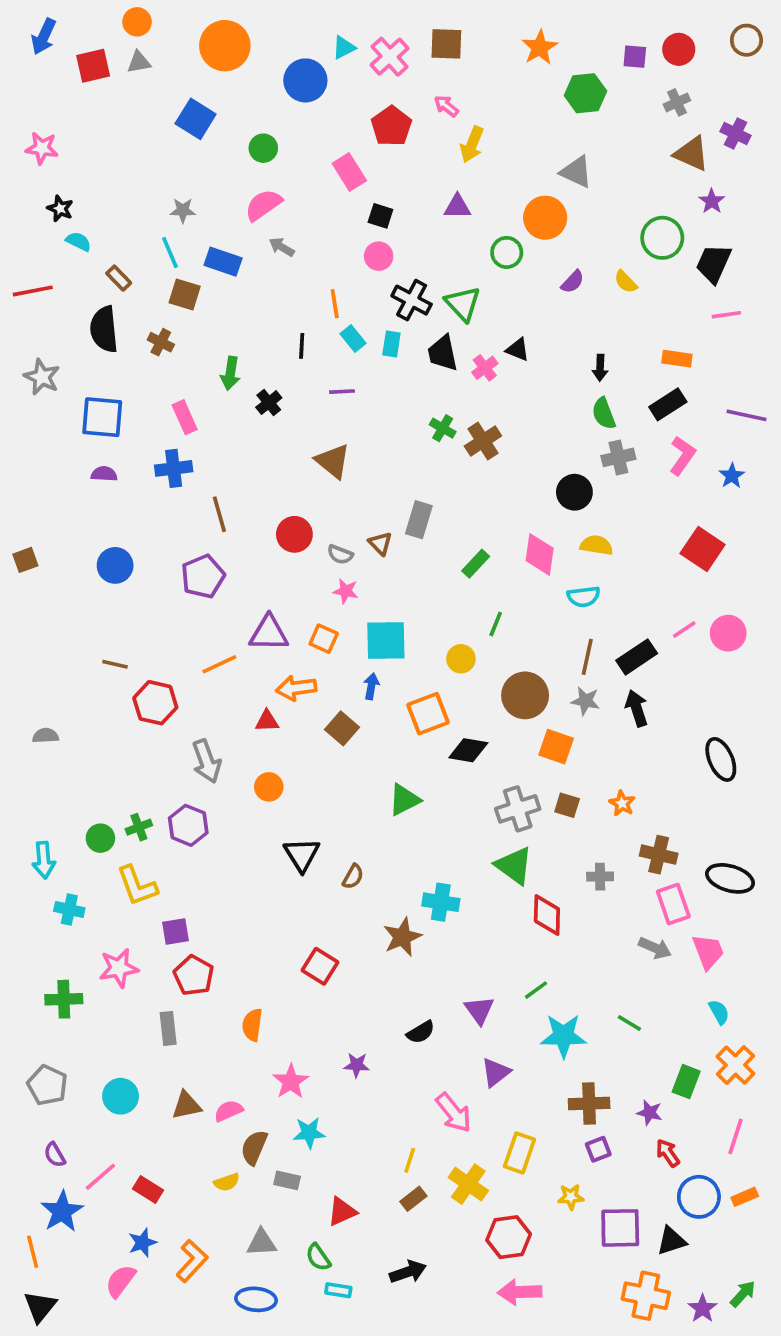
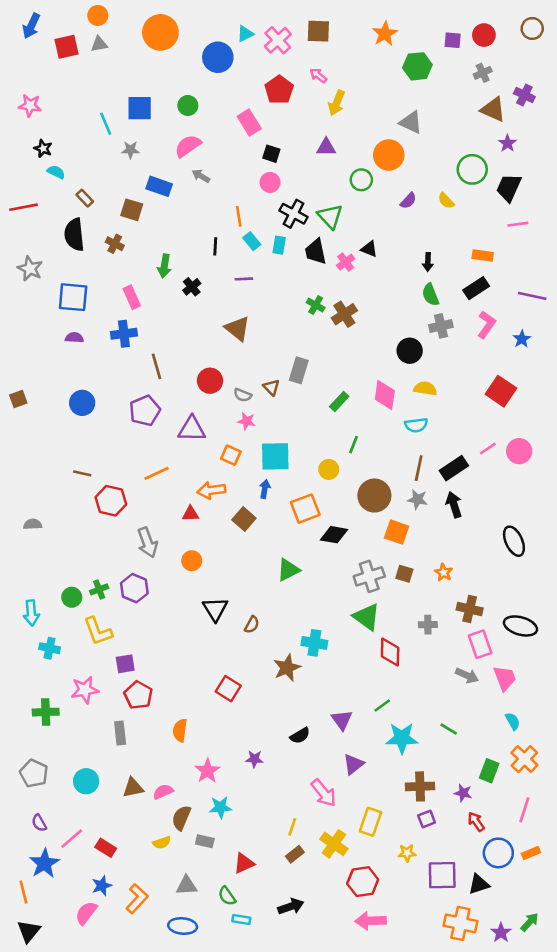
blue square: (196, 119) -> (140, 108), moved, turned -32
cyan line: (170, 252) -> (106, 124), moved
purple triangle: (269, 633) -> (192, 429), moved

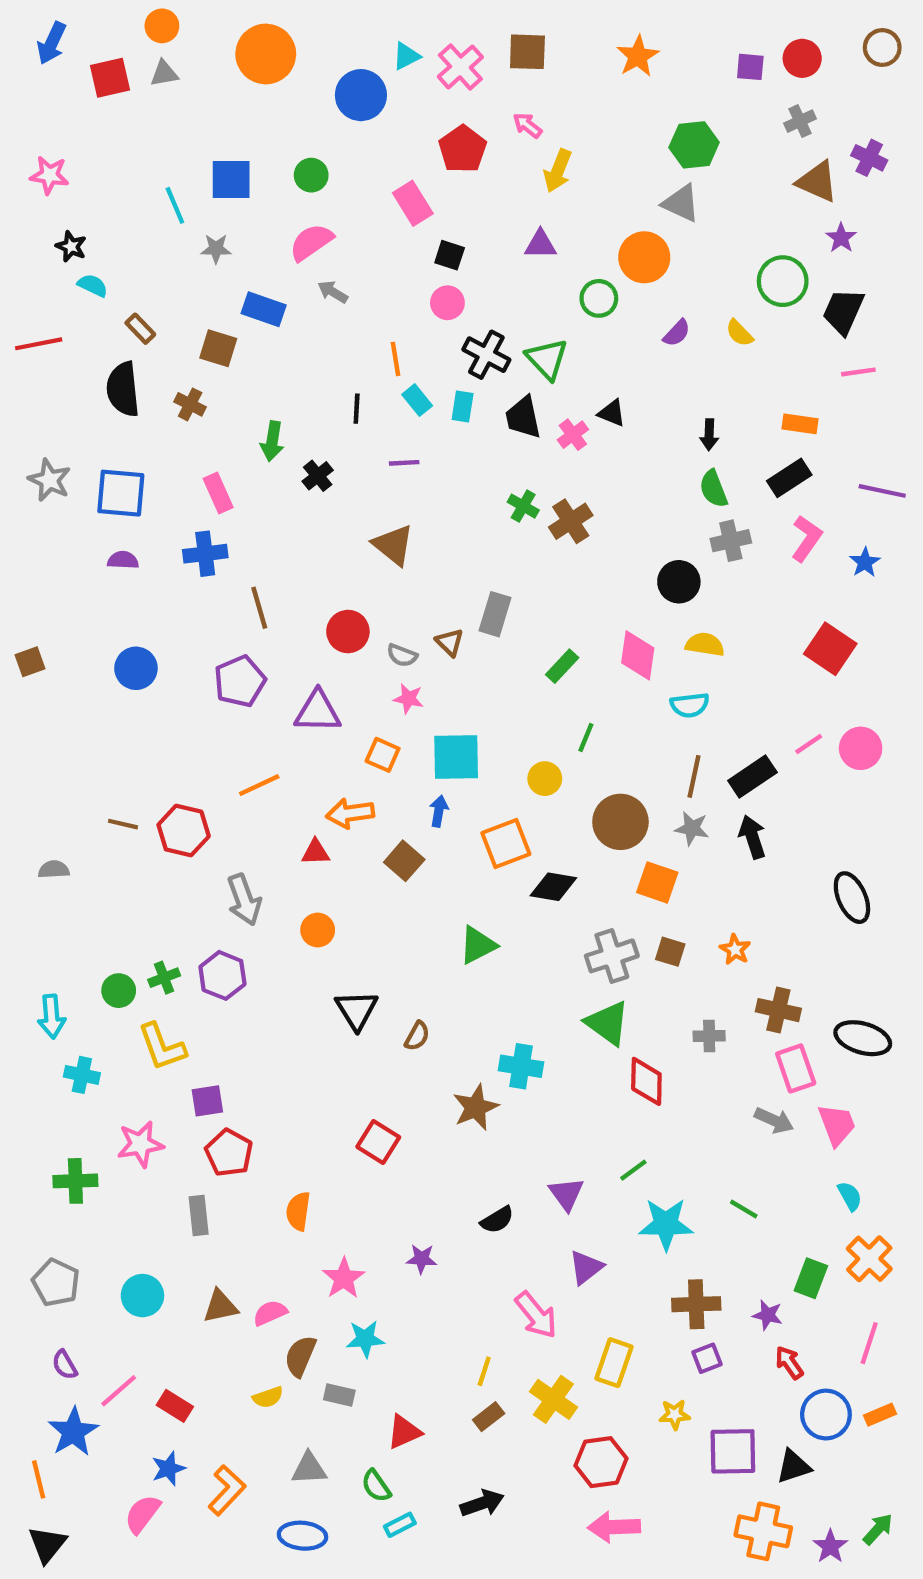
green hexagon: (417, 66) -> (694, 145), moved
gray star: (30, 269) -> (49, 480), moved
brown line: (82, 473) -> (123, 824), moved
cyan rectangle: (241, 919) -> (400, 1525), turned -36

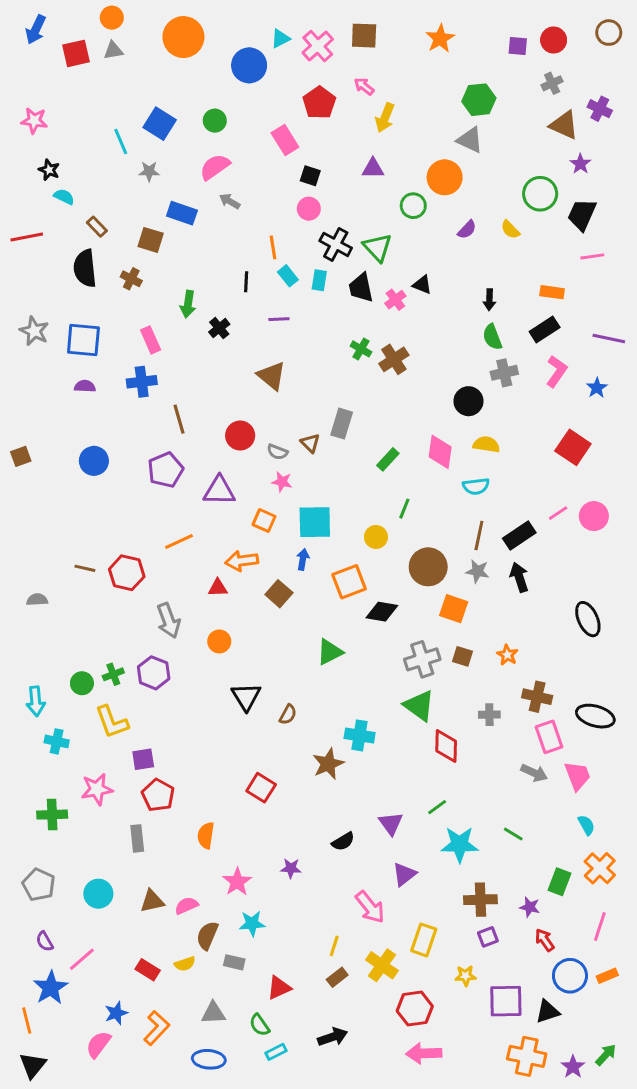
blue square: (231, 179) -> (160, 124), turned 32
red rectangle: (175, 1406) -> (148, 970), moved

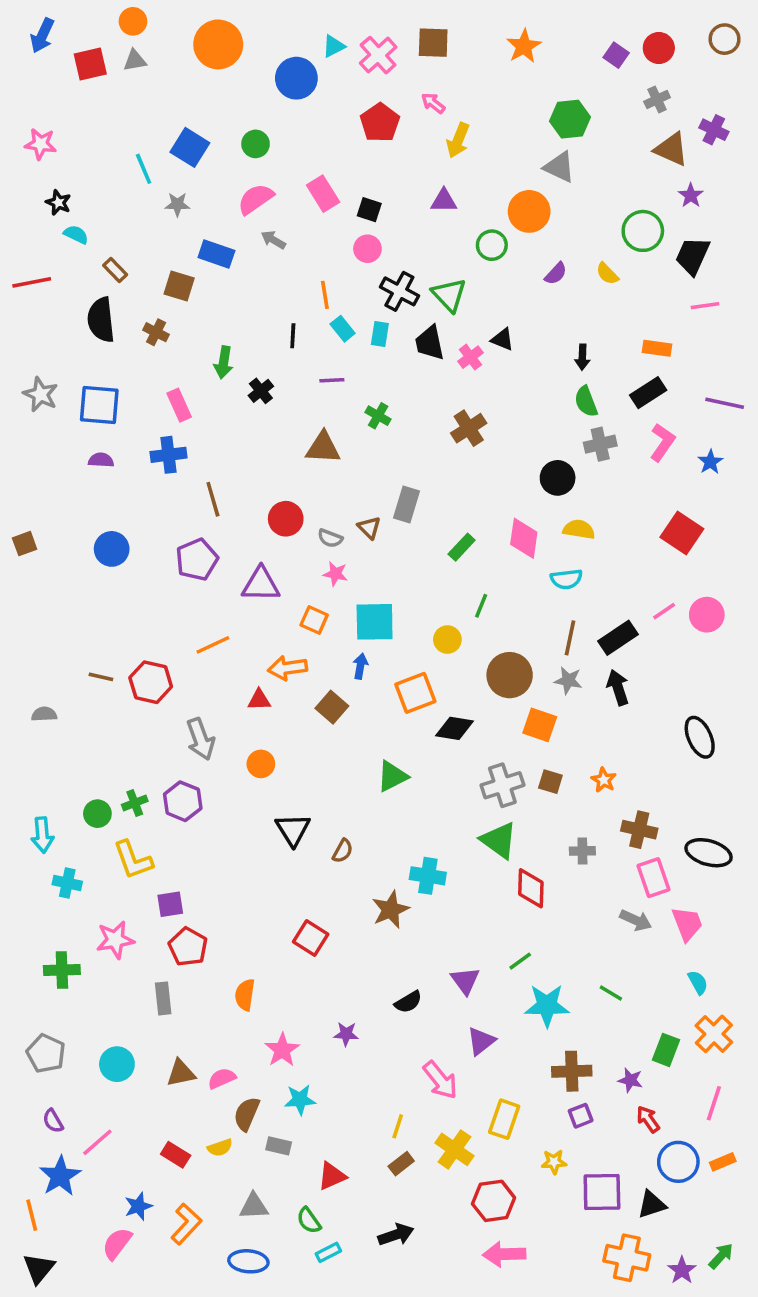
purple square: (518, 46) -> (616, 55), turned 30
pink rectangle: (285, 140) -> (323, 194), moved
green cross: (361, 349) -> (378, 416), moved
brown triangle: (271, 376) -> (323, 448), turned -36

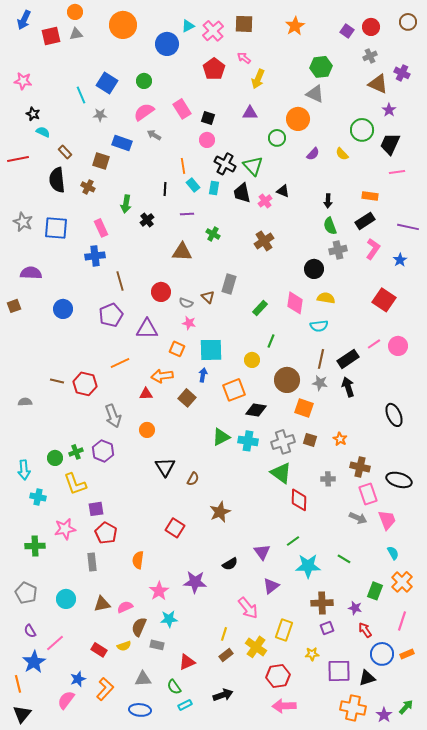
purple semicircle: (101, 460) -> (31, 273), moved, size x1.5
cyan cross: (428, 876) -> (248, 441), moved
purple star: (346, 1034) -> (195, 582), size x1.6

